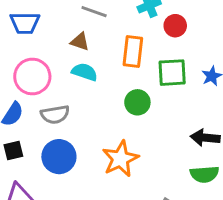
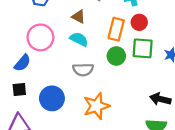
red circle: (175, 26) -> (139, 22), moved
green circle: (137, 102) -> (116, 56), moved
gray semicircle: (55, 115) -> (83, 70), moved

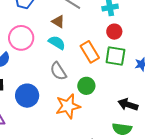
orange rectangle: (116, 29) -> (90, 52), moved, turned -50
green circle: (116, 56) -> (86, 86), moved
gray semicircle: (83, 70) -> (58, 71), turned 54

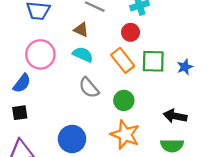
red circle: (114, 32) -> (131, 32), moved
blue circle: (27, 96) -> (72, 139), moved
orange star: (68, 106) -> (125, 135), moved, turned -30

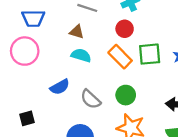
pink circle: (40, 54) -> (25, 51), moved
blue semicircle: (22, 83) -> (60, 87), moved, turned 30
gray semicircle: (89, 88) -> (91, 99), moved

